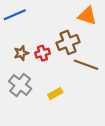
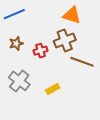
orange triangle: (87, 16) -> (72, 15), moved
brown star: (21, 53) -> (16, 43), moved

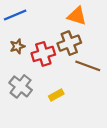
red cross: (40, 51) -> (43, 54), size x1.5

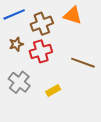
brown cross: (69, 43) -> (42, 24), moved

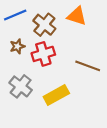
brown cross: (42, 24) -> (44, 25), turned -30
yellow rectangle: (53, 91) -> (56, 95), size x1.6

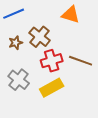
brown cross: (44, 25) -> (40, 37), moved
red cross: (43, 54) -> (52, 61), moved

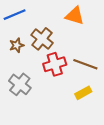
yellow rectangle: (52, 88) -> (83, 93), moved, size x0.7

